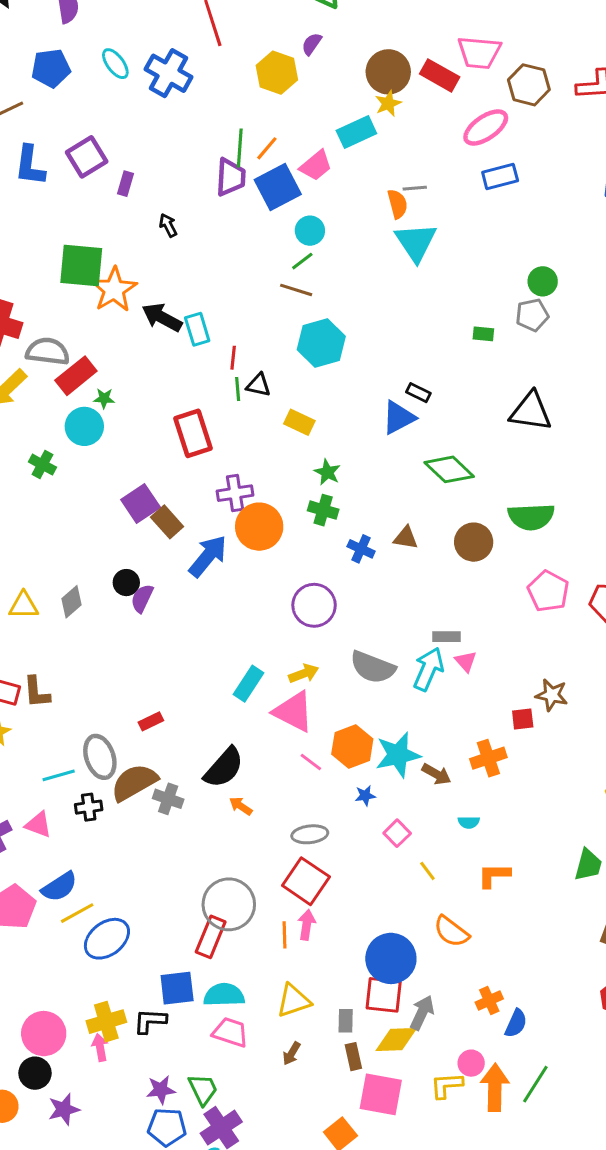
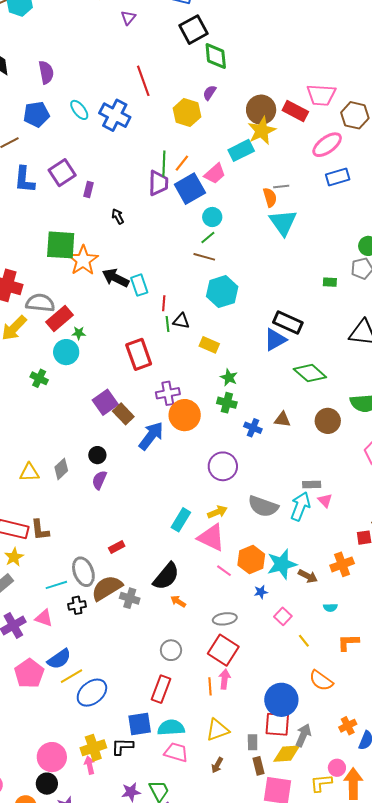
yellow star: (388, 103) -> (262, 131), size x1.6
black rectangle: (418, 393) -> (288, 323), size x1.8
purple semicircle: (142, 598) -> (99, 480), moved
gray circle: (229, 904) -> (171, 650), moved, size x0.6

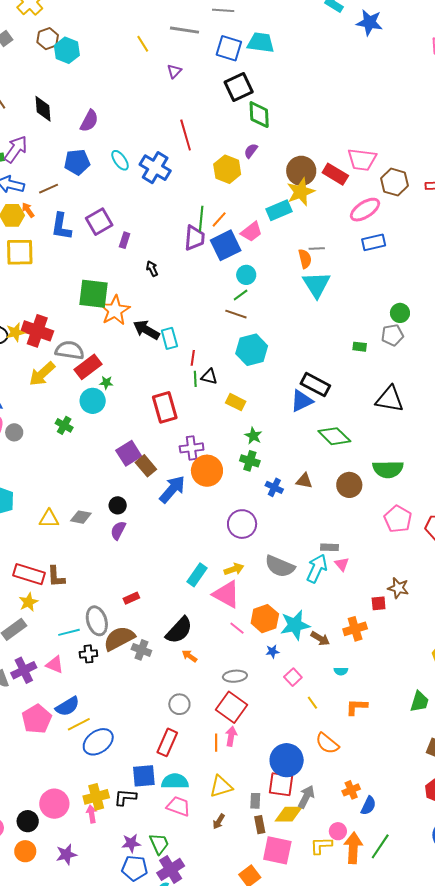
purple semicircle: (46, 72) -> (89, 121), turned 35
gray diamond: (61, 469) -> (81, 517), turned 50
black circle: (47, 784) -> (28, 821), moved

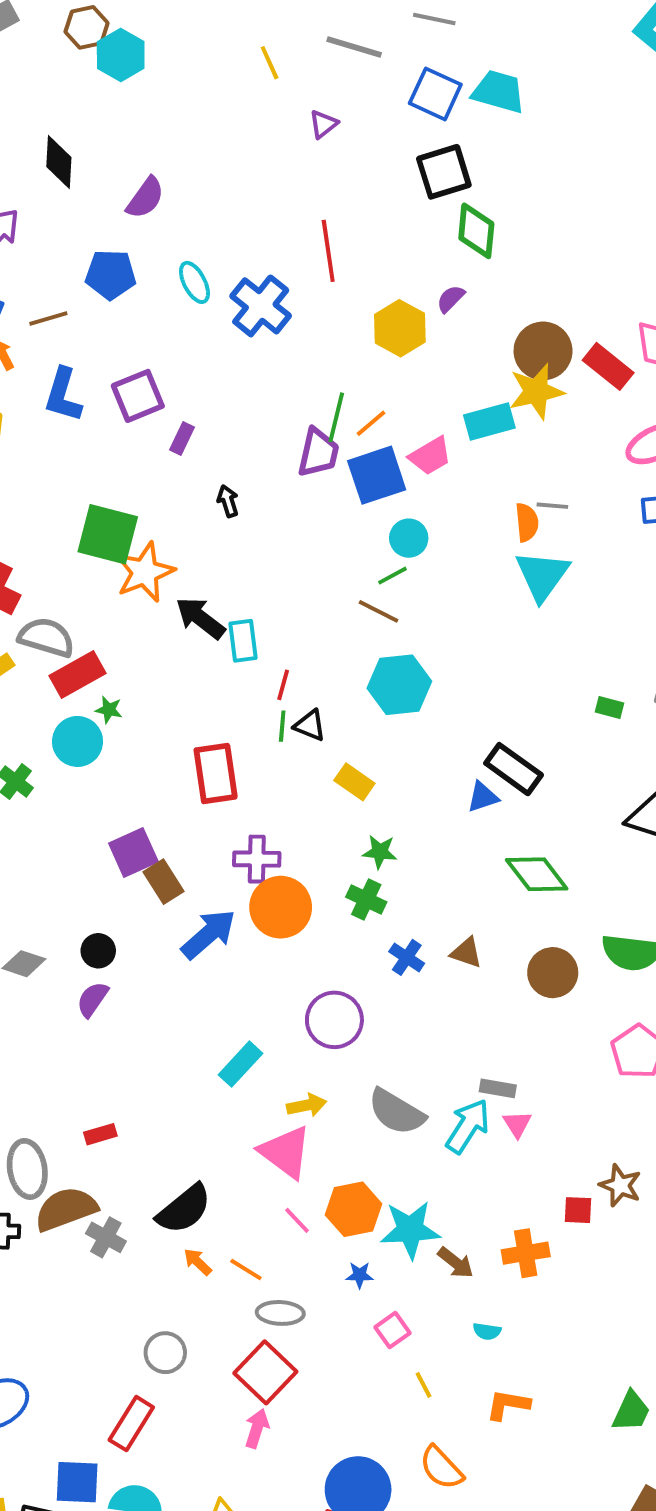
blue triangle: (302, 401) -> (483, 797), size x0.7
green star: (253, 436) -> (380, 852), turned -30
cyan rectangle: (197, 575) -> (241, 1064), moved
orange line: (216, 743) -> (246, 1270), moved, turned -66

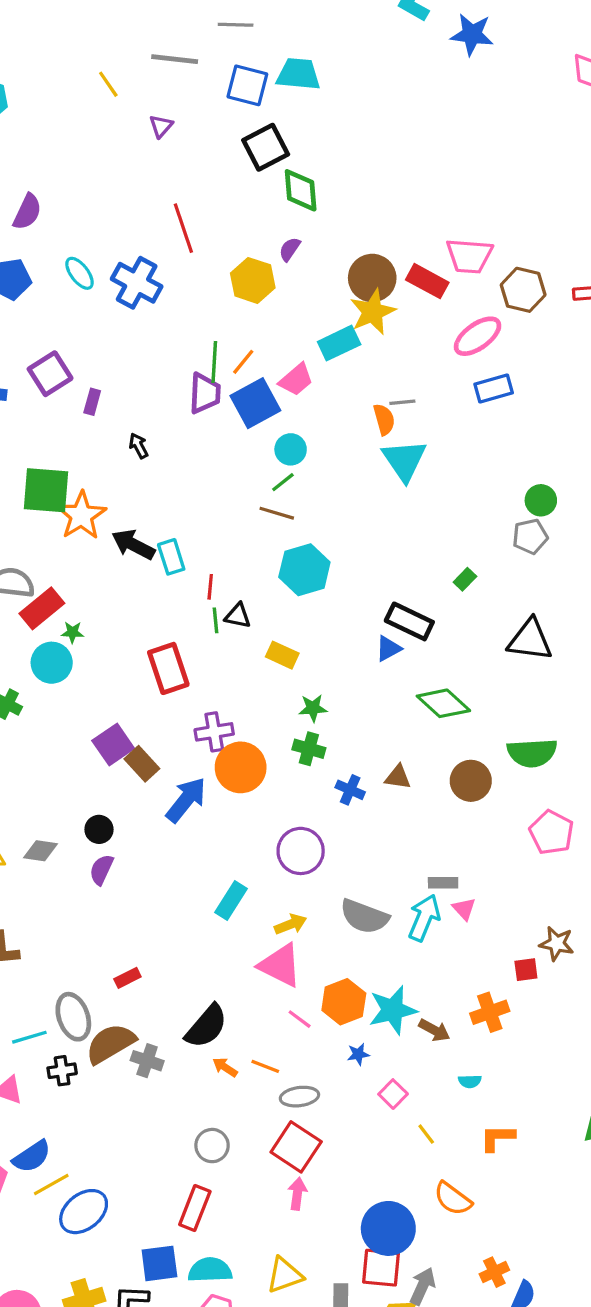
green rectangle: (609, 707) -> (465, 579), moved, turned -50

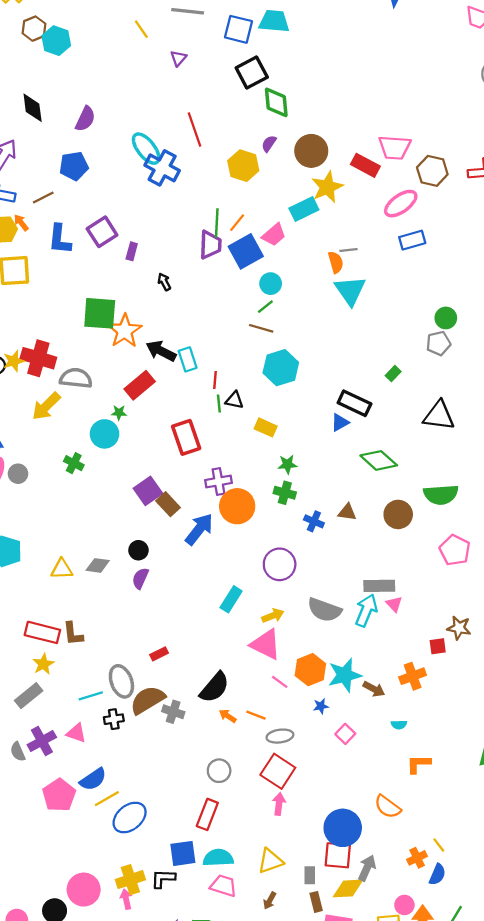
cyan ellipse: (80, 273) -> (146, 149), moved, size x1.4
brown circle: (372, 278) -> (311, 151), moved
red rectangle: (42, 608) -> (140, 385), moved
gray rectangle: (443, 883) -> (379, 586), size x1.5
yellow line: (426, 1134) -> (439, 845), moved

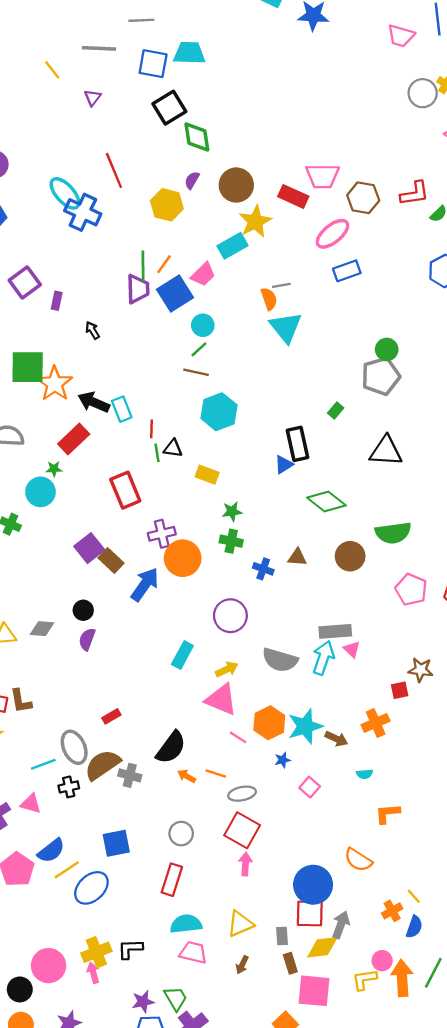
gray pentagon: (438, 343) -> (381, 376), size x1.5
black rectangle: (354, 403) -> (298, 444), turned 56
blue square: (183, 853) -> (116, 843), moved

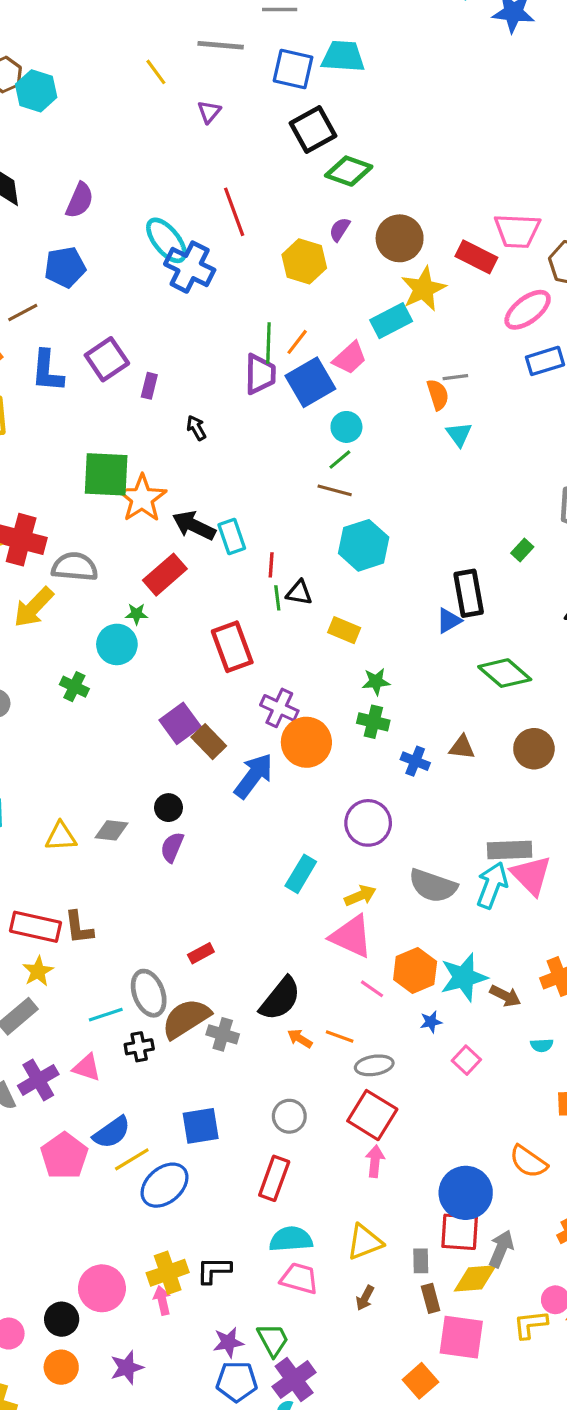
green diamond: (197, 137) -> (349, 171), turned -64
cyan triangle: (286, 327) -> (459, 434), size x0.6
purple cross: (162, 534) -> (279, 708), turned 36
pink triangle: (352, 649) -> (531, 875), size x1.8

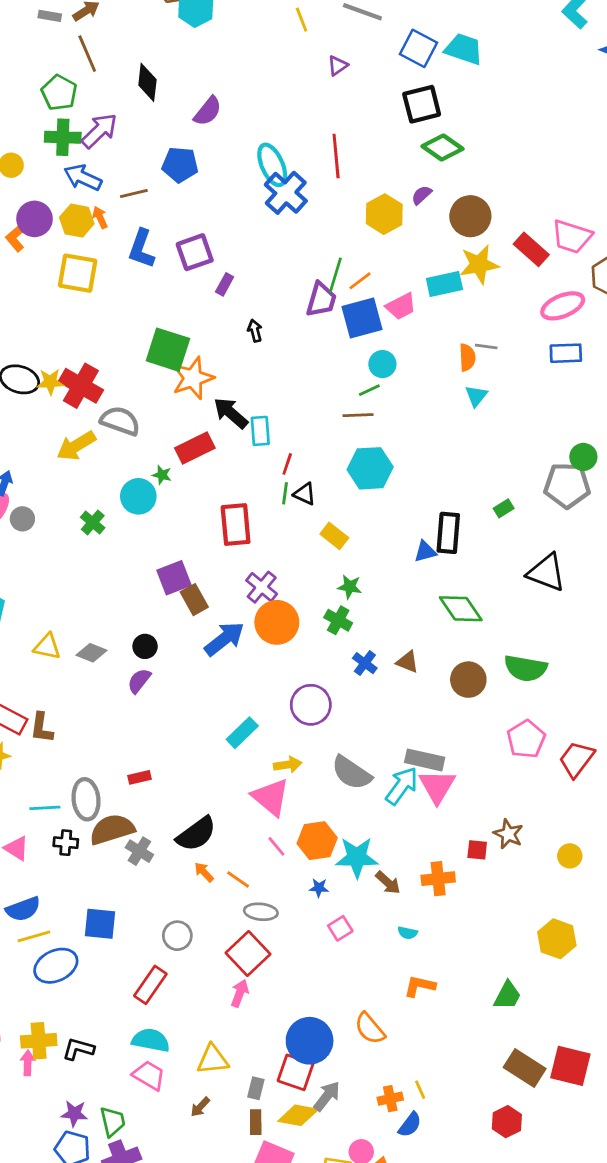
brown line: (335, 490) -> (358, 415), turned -32

